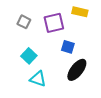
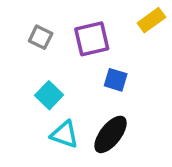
yellow rectangle: (80, 12) -> (151, 20), moved, turned -49
black ellipse: (77, 70) -> (111, 134), moved

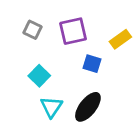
yellow rectangle: (151, 20) -> (120, 39), moved
cyan triangle: (64, 134) -> (51, 107), turned 45

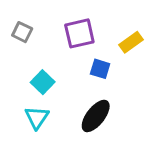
gray square: (32, 30) -> (22, 32), moved
cyan triangle: (51, 107) -> (37, 117), moved

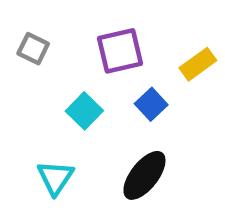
blue square: (100, 69) -> (151, 104), turned 30
cyan square: (43, 82) -> (84, 111), moved

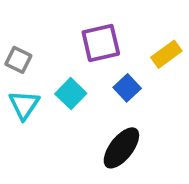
gray square: (33, 49) -> (18, 60), moved
cyan triangle: (55, 178) -> (24, 105), moved

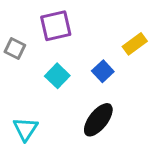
purple square: (101, 43) -> (56, 26), moved
cyan triangle: (24, 105) -> (25, 129), moved

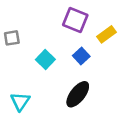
purple square: (56, 26) -> (75, 20), moved, turned 35
gray square: (15, 48) -> (12, 38), turned -35

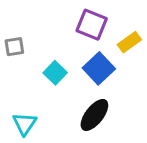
blue square: (81, 56) -> (99, 68), size x1.5

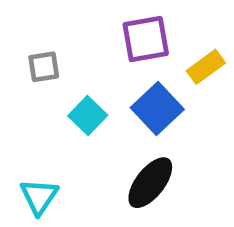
purple square: (92, 25) -> (146, 39), turned -32
gray square: (14, 47) -> (44, 67), moved

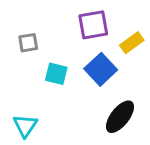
cyan square: (88, 115) -> (56, 74), turned -30
black ellipse: (150, 183) -> (120, 117), moved

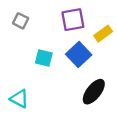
gray square: (28, 43) -> (21, 21), moved, turned 35
cyan triangle: (25, 126) -> (19, 99), turned -36

